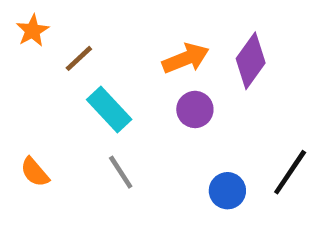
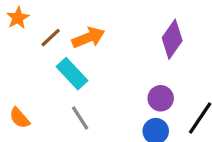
orange arrow: (186, 58) -> (88, 38), moved
purple circle: (195, 109) -> (161, 98), moved

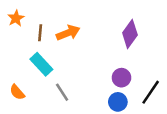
brown line: (51, 38) -> (40, 33), turned -42
cyan rectangle: (72, 74) -> (41, 64), moved

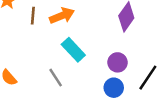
cyan rectangle: (41, 64) -> (73, 50), moved

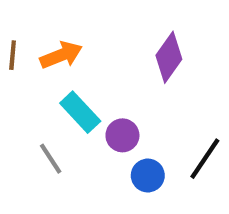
purple circle: (118, 62) -> (122, 135), moved

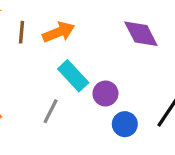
purple diamond: (169, 57) -> (141, 34), turned -63
gray line: (51, 159) -> (51, 111), turned 60

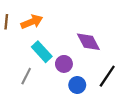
purple diamond: (141, 34) -> (88, 42), moved

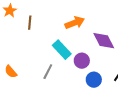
orange arrow: (32, 22) -> (75, 23), moved

